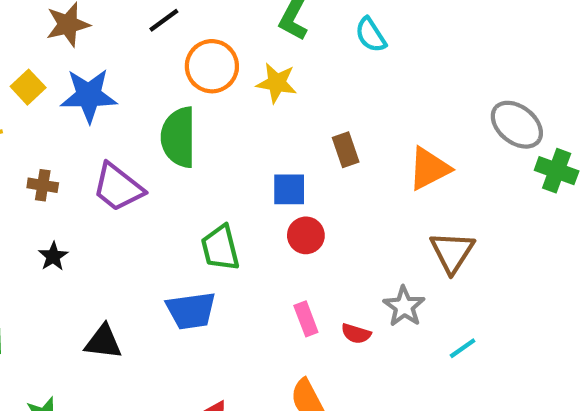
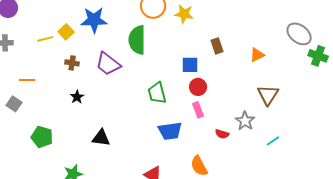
yellow square: (28, 87) -> (66, 32), moved
orange triangle: (429, 169) -> (257, 55), size x0.7
blue trapezoid: (191, 311) -> (170, 131), moved
pink rectangle: (306, 319) -> (198, 110), moved

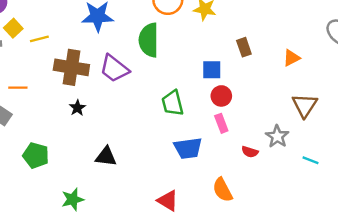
yellow square: (66, 32) -> (13, 28), moved
brown cross: (72, 63) -> (71, 67), size x2.0
cyan line: (273, 141) -> (311, 160), turned 56

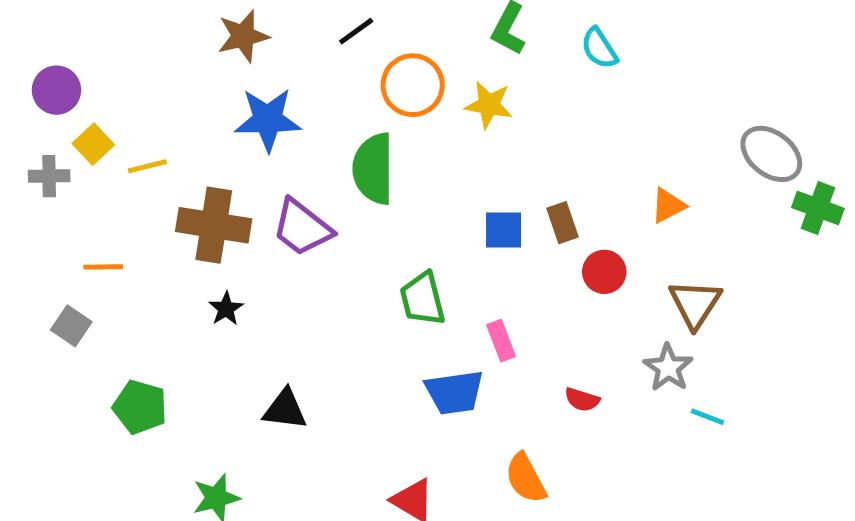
brown rectangle: (244, 47) -> (563, 223), moved
red circle: (221, 96) -> (604, 272), moved
pink rectangle: (221, 123) -> (501, 341), moved
gray star: (277, 136) -> (668, 368), moved

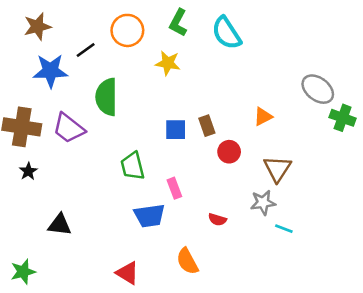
black line: (356, 31) -> (86, 50), moved
cyan semicircle: (599, 48) -> (226, 33), size x1.5
orange circle: (413, 85) -> (127, 30), moved
gray star: (668, 368) -> (263, 203), turned 30

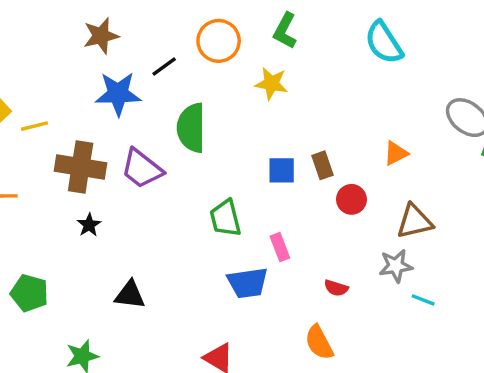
cyan semicircle: (226, 33) -> (384, 43), moved
brown triangle: (277, 169) -> (415, 222), turned 44
orange semicircle: (187, 261) -> (319, 343), moved

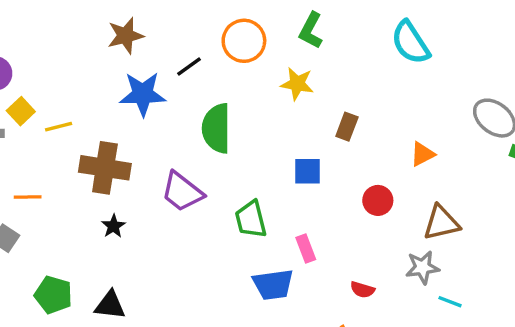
brown rectangle: (323, 165) -> (347, 127), moved, turned 40
purple trapezoid: (142, 169) -> (182, 192), moved
black triangle: (130, 295) -> (110, 305), moved

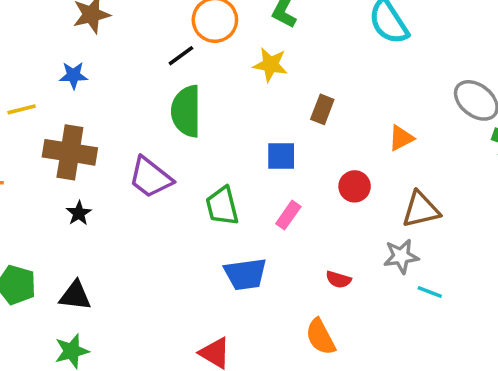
black line: (189, 67) -> (181, 56), moved
blue star: (143, 94) -> (73, 75), moved, size x0.6
pink rectangle: (306, 248) -> (288, 215), moved, turned 56

